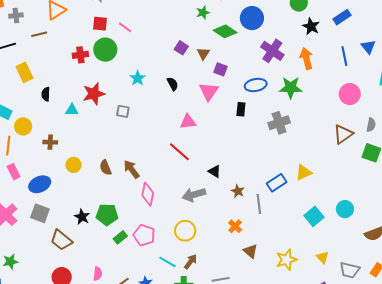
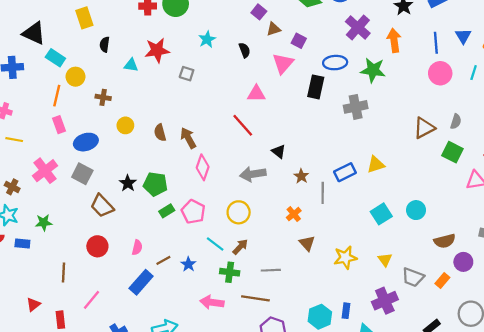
brown triangle: (203, 54) -> (274, 29), moved, turned 32
pink circle: (350, 94) -> (440, 73), moved
black rectangle: (241, 109) -> (316, 87), size x1.5

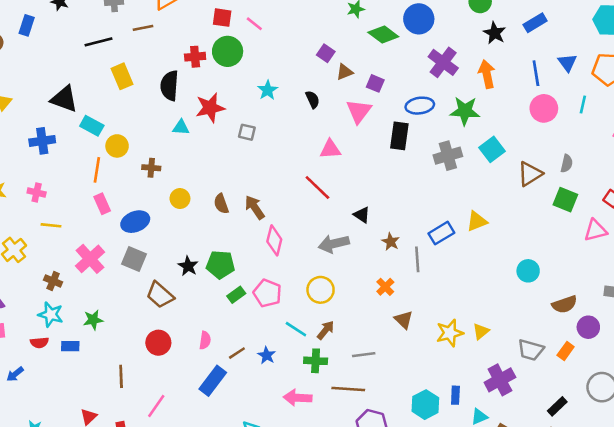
black semicircle: (105, 44) -> (169, 86), moved, size x1.6
cyan square: (381, 214) -> (492, 149), moved
yellow triangle: (385, 260) -> (481, 331), moved, turned 32

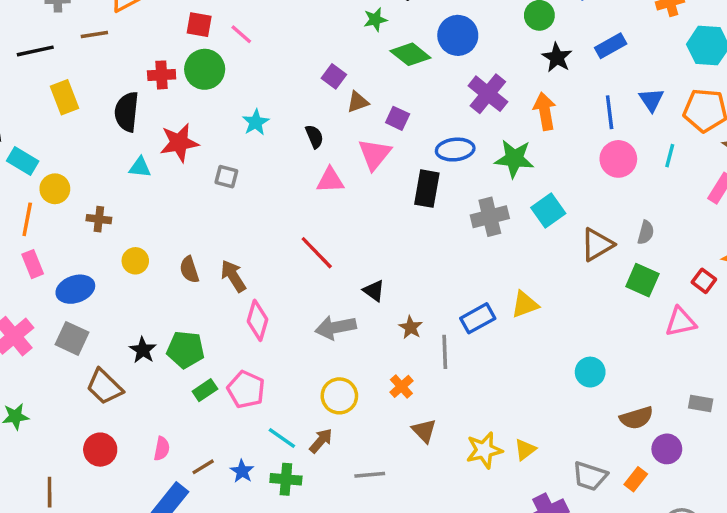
pink triangle: (330, 149) -> (330, 180), moved
yellow circle: (321, 290) -> (339, 396), moved
green cross: (316, 361) -> (286, 479), moved

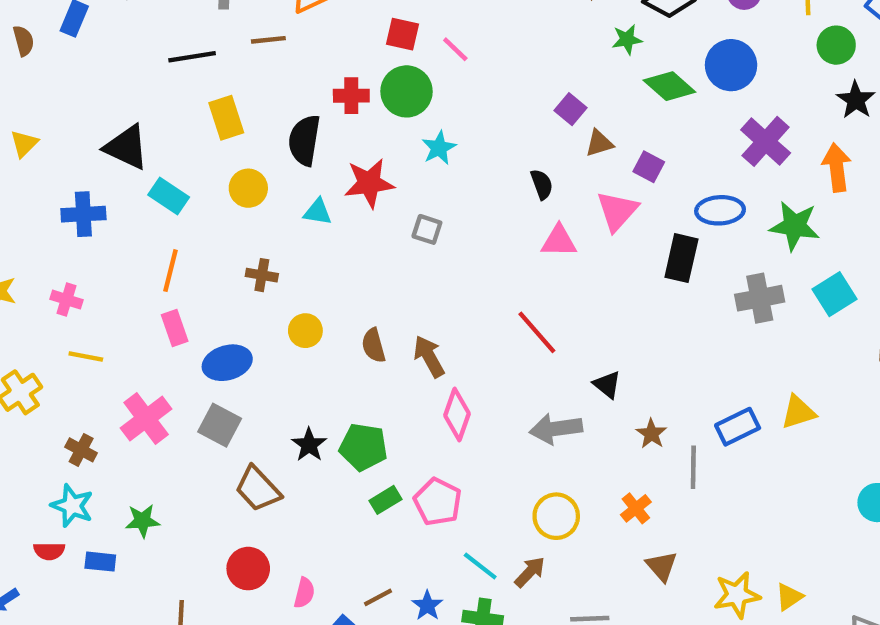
cyan star: (256, 122) -> (439, 148), moved
yellow circle: (55, 189) -> (248, 188), moved
pink semicircle: (162, 449) -> (304, 593), moved

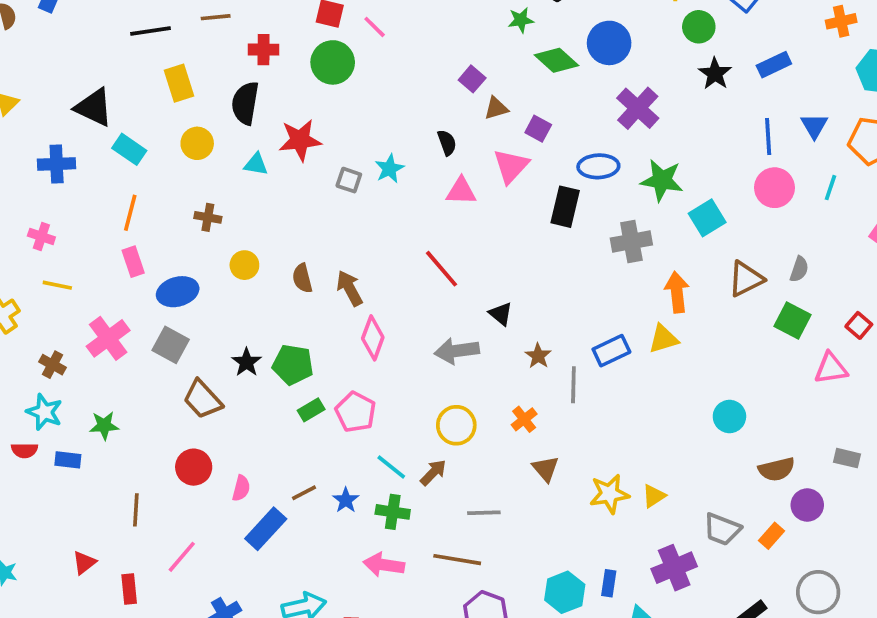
red cross: (351, 96) -> (264, 50), moved
cyan star: (439, 148) -> (389, 169), moved
orange arrow: (837, 168) -> (677, 292), moved
cyan square: (834, 294) -> (707, 218), moved

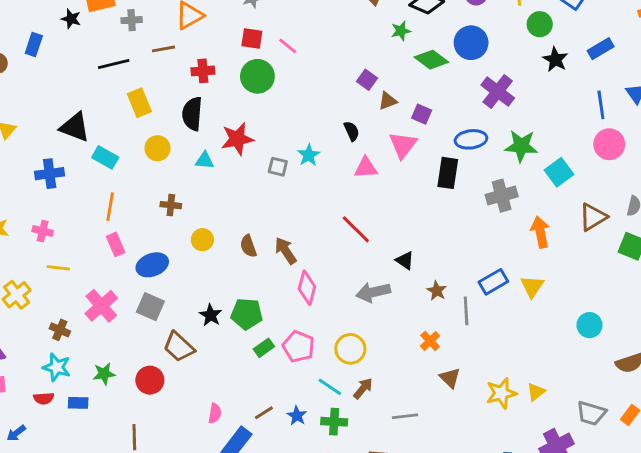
yellow triangle: (663, 339) -> (532, 286), moved, turned -35
yellow circle: (456, 425) -> (350, 349), moved
red circle: (194, 467) -> (150, 380), moved

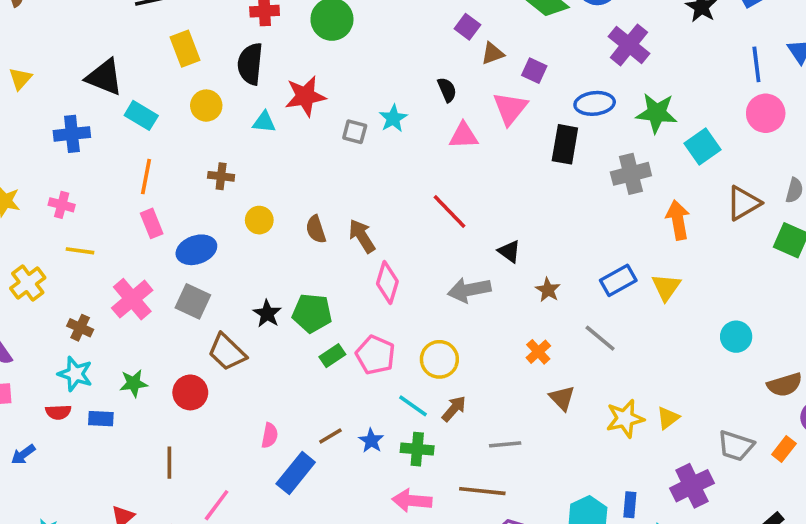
gray line: (466, 311) -> (600, 338), moved, turned -48

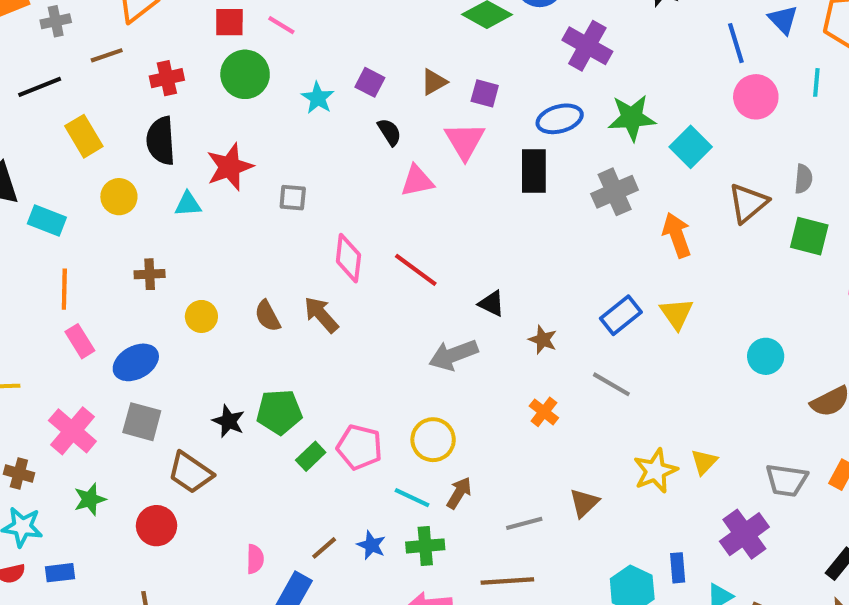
purple square: (467, 27) -> (370, 82), moved
cyan star: (393, 118) -> (318, 98), moved
pink diamond: (387, 282) -> (348, 258), moved
green star: (134, 383) -> (90, 499), moved
brown triangle: (562, 398) -> (584, 503), moved, turned 40

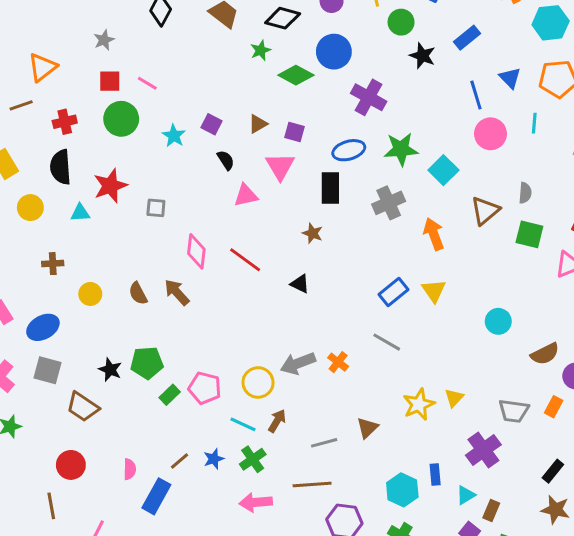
brown star: (543, 340) -> (313, 233), moved
gray arrow: (453, 355) -> (298, 363), moved
red circle: (157, 526) -> (71, 465), moved
blue star: (371, 545) -> (214, 459), turned 30
green cross: (425, 546) -> (253, 459), turned -30

